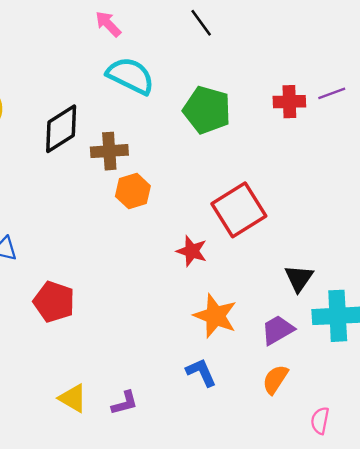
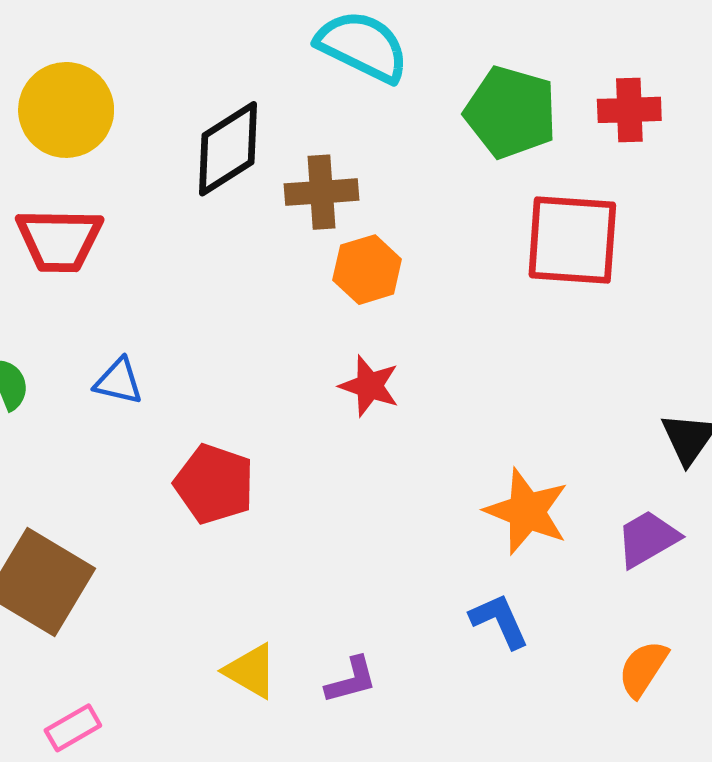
red cross: (289, 102) -> (629, 110), moved
red square: (239, 210) -> (572, 240), moved, turned 36
red star: (192, 251) -> (369, 386), moved
orange semicircle: (275, 379) -> (643, 669), moved

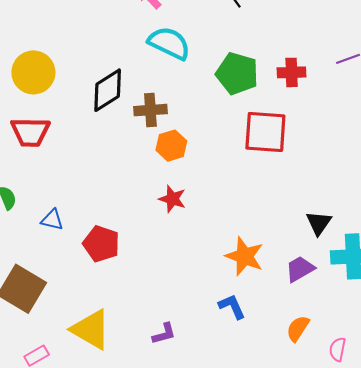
blue triangle: (119, 381) -> (52, 220), moved
yellow triangle: (251, 671) -> (91, 329), moved, size x1.6

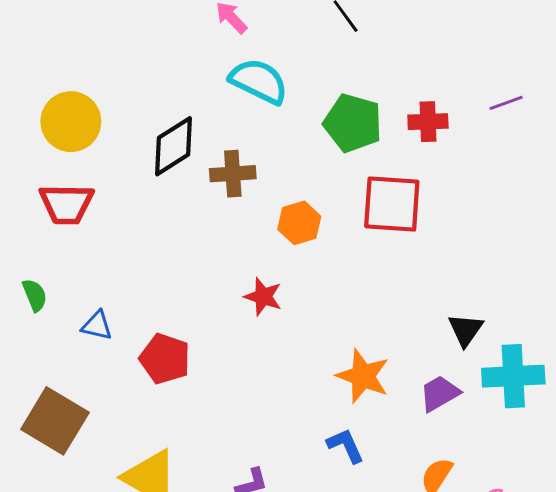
orange hexagon: (171, 146) -> (299, 223), moved

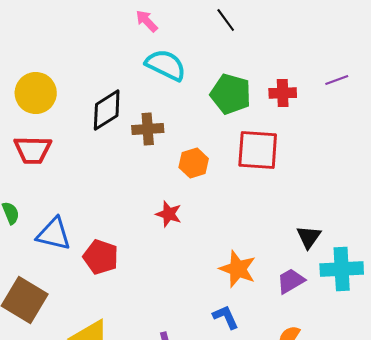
blue triangle: (97, 325) -> (54, 234), size x1.6

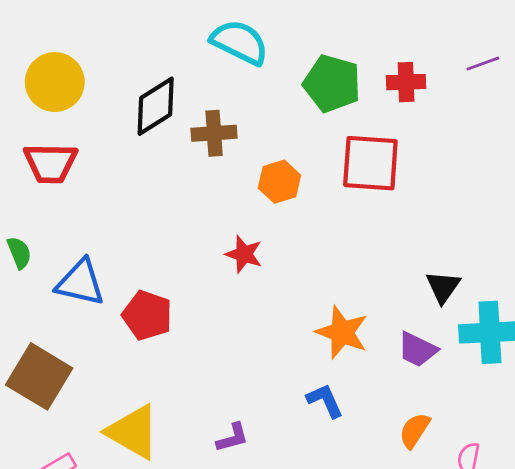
purple trapezoid: (291, 281) -> (417, 349), turned -124

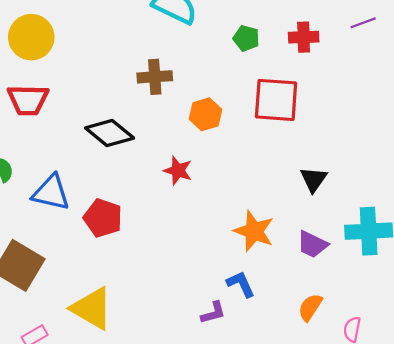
green pentagon: (332, 83) -> (246, 38), size x0.6
black diamond: (156, 106) -> (110, 133), moved, turned 72
black triangle: (443, 287) -> (314, 179), moved
purple L-shape: (233, 438) -> (213, 313), moved

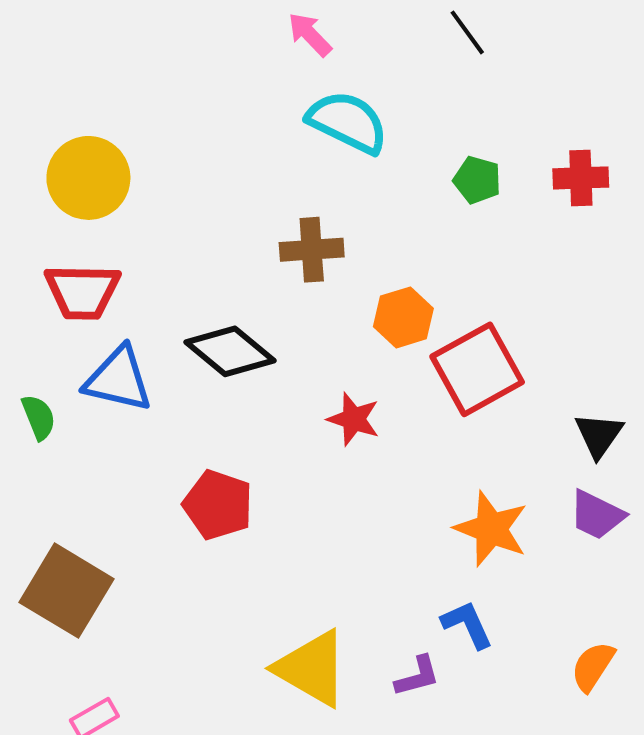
red square: (276, 100) -> (477, 369), moved, turned -33
blue triangle: (51, 193) -> (118, 379), moved
purple trapezoid: (312, 244) -> (597, 515), moved
yellow triangle: (92, 308) -> (312, 668), moved

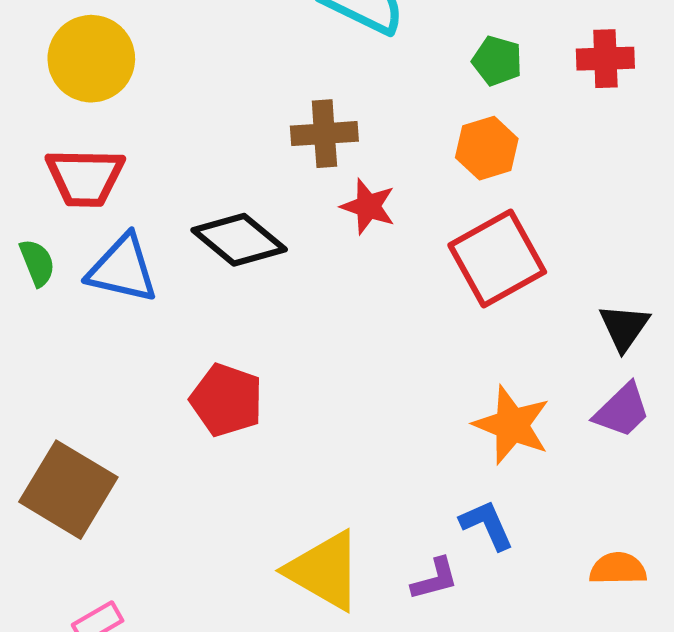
orange hexagon: (403, 317) -> (487, 148), moved
green semicircle: (39, 417) -> (37, 263), moved
red star: (354, 419) -> (368, 206), moved
purple trapezoid: (597, 515) -> (622, 410), turned -70
orange semicircle: (593, 666) -> (618, 569), turned 56

